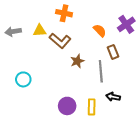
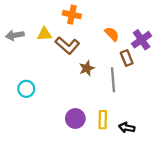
purple cross: (126, 24) -> (142, 40), moved
black arrow: (113, 97) -> (127, 128), moved

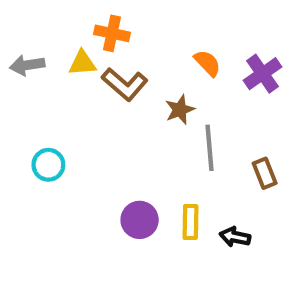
orange cross: (72, 15) -> (112, 33), moved
brown rectangle: (127, 58) -> (265, 173), moved
brown star: (87, 68) -> (180, 110), moved

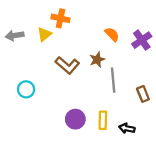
yellow triangle: (82, 63) -> (44, 34), turned -35
brown L-shape: (125, 84) -> (67, 65), moved

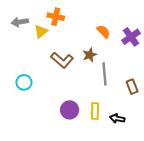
gray arrow: (15, 36) -> (20, 22), moved

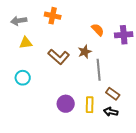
yellow triangle: (41, 32) -> (26, 43), moved, turned 32
purple cross: (131, 37) -> (124, 35), turned 30
brown rectangle: (132, 87) -> (113, 94), moved, turned -32

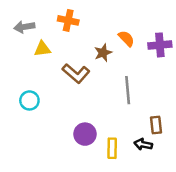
yellow triangle: (26, 43) -> (42, 49), moved
brown star: (85, 52) -> (103, 53), moved
brown rectangle: (113, 94) -> (156, 125), moved, turned 48
yellow rectangle: (90, 105) -> (112, 148), moved

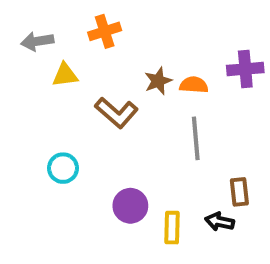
orange cross: (68, 20) -> (105, 31), turned -30
orange semicircle: (126, 39) -> (194, 85), moved, turned -42
cyan circle: (29, 100) -> (63, 168), moved

